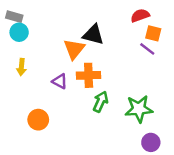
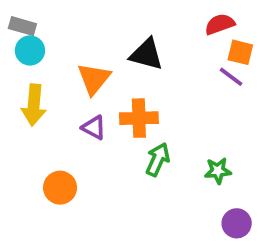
orange triangle: (74, 49) -> (94, 79), moved
yellow arrow: (21, 67) -> (34, 105), size x1.5
green star: (139, 109) -> (218, 171), size x0.6

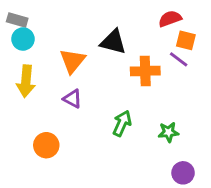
orange cross: (139, 118) -> (145, 71), moved

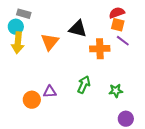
gray rectangle: (17, 20) -> (24, 14), moved
orange square: (186, 40) -> (118, 25), moved
yellow arrow: (26, 81) -> (18, 43), moved
purple triangle: (72, 99) -> (50, 92), moved, turned -32

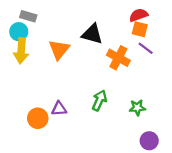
orange cross: (100, 49) -> (118, 58), turned 30

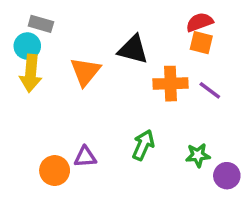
purple line: (146, 48) -> (210, 90), moved
orange cross: (118, 58) -> (171, 84), turned -30
purple circle: (149, 141) -> (227, 176), moved

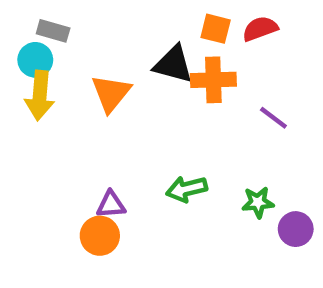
orange square: (201, 43) -> (216, 29), moved
orange cross: (171, 84) -> (213, 80), moved
green arrow: (143, 145) -> (187, 189), turned -128
orange circle: (55, 171) -> (100, 236), moved

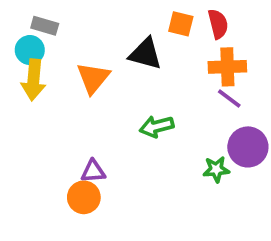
red semicircle: (260, 29) -> (218, 24), turned 96
orange cross: (213, 80) -> (227, 67), moved
green arrow: (187, 189) -> (157, 126), moved
purple circle: (296, 229) -> (248, 147), moved, size x1.4

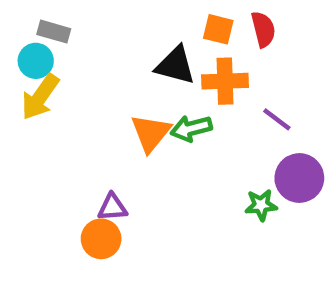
orange cross: (227, 67) -> (225, 81), moved
orange triangle: (93, 78) -> (151, 133), moved
yellow arrow: (33, 80) -> (40, 97), turned 30
green arrow: (157, 126) -> (191, 128), moved

